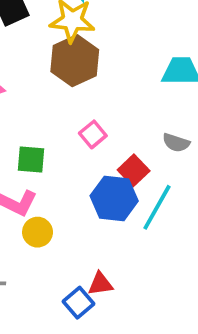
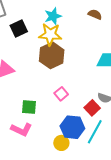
red square: (134, 170) -> (92, 108), moved
yellow circle: (38, 232) -> (61, 143), moved

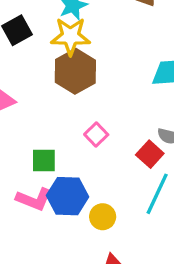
blue hexagon: (72, 127) -> (68, 196), moved

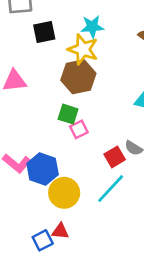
green square: (44, 161) -> (68, 114), moved
yellow circle: (103, 217) -> (64, 193), size x1.5

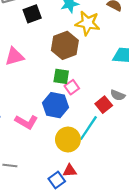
yellow star: (83, 49) -> (88, 23), moved
blue hexagon: (43, 169) -> (56, 105), moved
cyan line: (111, 189) -> (88, 128), moved

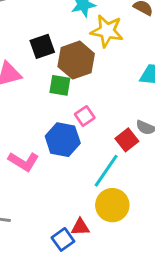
black square: (32, 14) -> (42, 46), moved
green square: (61, 76) -> (60, 85), moved
yellow circle: (68, 140) -> (112, 205), moved

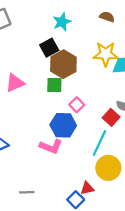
yellow star: (107, 31) -> (106, 54), moved
black square: (42, 46) -> (49, 48), moved
pink L-shape: (24, 161) -> (51, 146), moved

